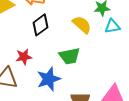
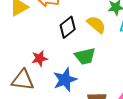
black diamond: (40, 25) -> (68, 27), moved

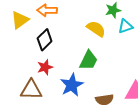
black diamond: (68, 27) -> (45, 40), moved
green trapezoid: (85, 56) -> (89, 60), turned -45

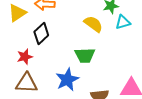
green trapezoid: (89, 60) -> (85, 55), turned 60
red star: (45, 67) -> (25, 57), moved

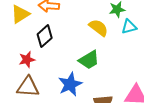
green trapezoid: (85, 55) -> (89, 60), turned -30

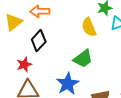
yellow semicircle: (98, 28) -> (89, 27), turned -144

